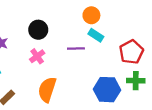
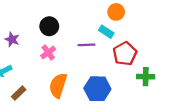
orange circle: (91, 15) -> (116, 12), moved
red pentagon: (131, 52) -> (125, 54), moved
blue hexagon: (107, 90) -> (97, 89), moved

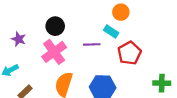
pink cross: (48, 53) -> (54, 52), size x1.6
green cross: (146, 77) -> (162, 83), moved

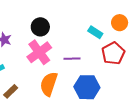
orange circle: (121, 12) -> (120, 23), moved
purple line: (92, 44) -> (72, 59), moved

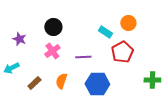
pink cross: (39, 52) -> (52, 51), size x0.7
orange semicircle: (49, 84) -> (61, 81), size x0.7
brown rectangle: (11, 91) -> (34, 83), moved

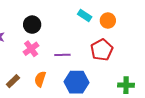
cyan rectangle: (105, 32) -> (85, 15), moved
green cross: (152, 80) -> (126, 85), moved

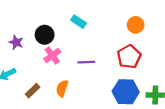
cyan rectangle: (85, 15) -> (79, 22), moved
black circle: (32, 25) -> (45, 35), moved
blue hexagon: (77, 82) -> (126, 92), moved

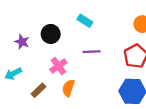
pink cross: (52, 56) -> (58, 66), moved
purple line: (86, 62) -> (92, 52), moved

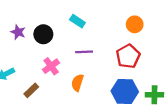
purple star: (22, 42) -> (18, 32), moved
orange semicircle: (68, 88) -> (77, 83), moved

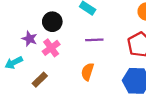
purple star: (18, 32) -> (30, 39), moved
pink cross: (51, 66) -> (51, 48), moved

